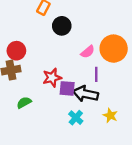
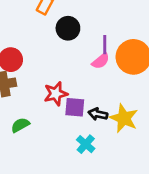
purple line: (96, 74) -> (105, 45), moved
black arrow: (86, 94) -> (98, 114), size x0.6
yellow star: (110, 115) -> (124, 118), moved, size x1.5

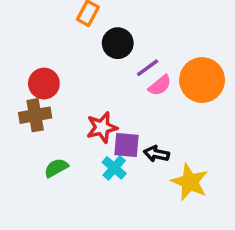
purple line: (105, 45) -> (148, 68), moved, turned 54
yellow star: (124, 118) -> (190, 182), moved
cyan cross: (86, 144) -> (114, 168), moved

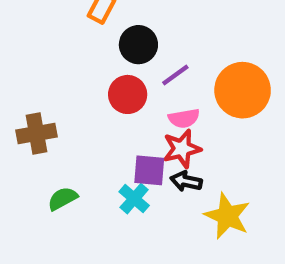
red circle: (44, 84) -> (128, 94), moved
pink semicircle: (160, 85) -> (184, 118), moved, turned 30
red star: (102, 127) -> (182, 149), moved

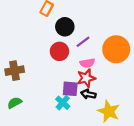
green semicircle: (63, 199) -> (15, 103), moved

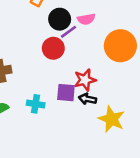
purple line: (83, 42) -> (68, 32), moved
pink semicircle: (87, 63) -> (86, 19), moved
cyan cross: (63, 103) -> (36, 104), moved, turned -32

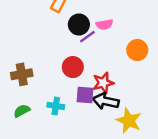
orange circle: (120, 46) -> (137, 50), size x0.7
red circle: (53, 48) -> (73, 67), moved
black arrow: (87, 99) -> (106, 101), size x1.5

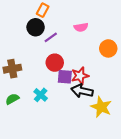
black circle: (79, 24) -> (36, 27), moved
purple line: (87, 37) -> (51, 37), moved
purple square: (85, 95) -> (65, 77), moved
cyan cross: (56, 106) -> (41, 95), turned 32

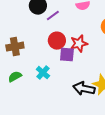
red star: (80, 76) -> (79, 44), moved
black arrow: (82, 91) -> (84, 89), moved

